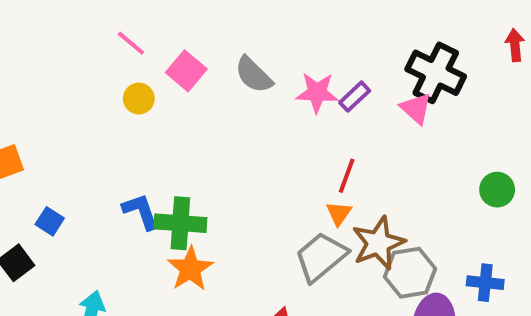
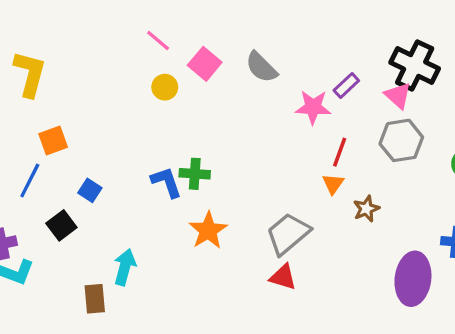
pink star: (317, 93) -> (313, 107), moved
green cross: (180, 223) -> (195, 174), moved, size x0.7
brown star: (378, 243) -> (366, 209), size x0.6
gray trapezoid: (321, 257) -> (288, 234), moved
gray hexagon: (410, 273) -> (401, 140), moved

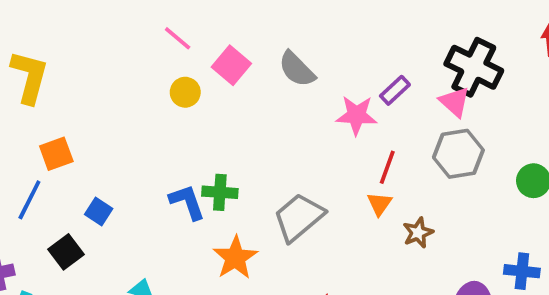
gray trapezoid: (288, 234) -> (299, 217), moved

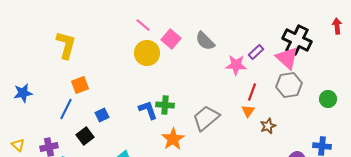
yellow circle: (185, 92) -> (147, 53), size x1.6
pink triangle: (455, 102) -> (287, 58), size x1.4
blue square: (99, 212) -> (102, 115), turned 32

